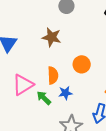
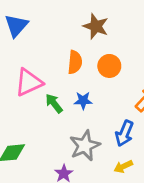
brown star: (52, 37) -> (96, 26), moved
orange semicircle: (53, 75) -> (75, 62), moved

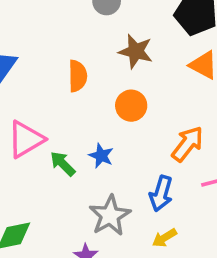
brown star: (96, 26) -> (136, 51), moved
orange semicircle: (75, 62) -> (78, 76), moved
blue star: (83, 101) -> (101, 156), turned 30

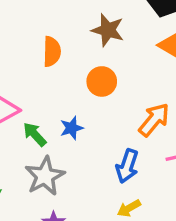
blue star: (101, 156) -> (72, 128), turned 30
gray star: (110, 216) -> (45, 176), moved

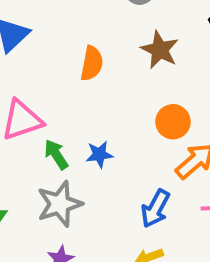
orange circle: (102, 81) -> (173, 122), moved

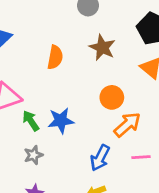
blue star: (99, 154) -> (61, 121), size x1.4
gray star: (60, 204) -> (33, 155), size x0.6

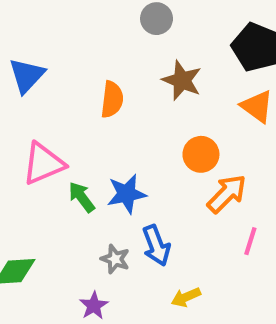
gray star: (33, 155) -> (115, 259), moved, turned -30
pink line: (141, 157) -> (250, 241), turned -66
blue arrow: (100, 158) -> (156, 245), moved, turned -45

